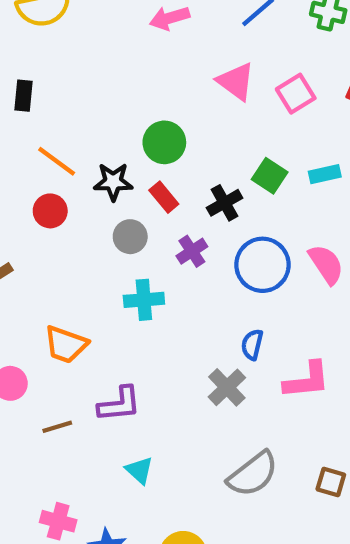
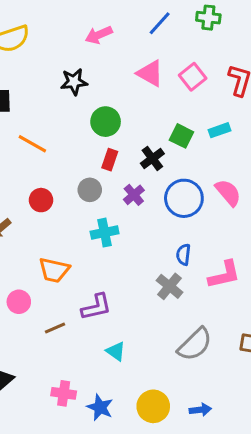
black star: (113, 182) -> (74, 82), moved
red rectangle: (164, 197) -> (110, 160), turned 65
red circle: (50, 211) -> (41, 200), moved

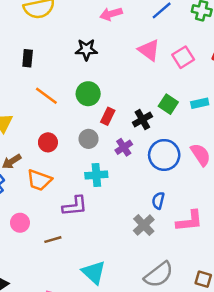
green circle: (106, 122) -> (88, 94), moved
orange trapezoid: (54, 270) -> (39, 180), moved
purple L-shape: (96, 307) -> (75, 206), moved
brown line: (55, 328) -> (53, 240), moved
cyan triangle: (116, 351) -> (94, 272), size x1.5

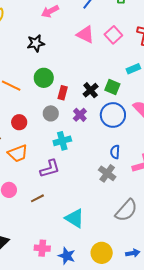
green square: (168, 104) -> (112, 87), moved
orange trapezoid: (39, 180) -> (18, 153), turned -30

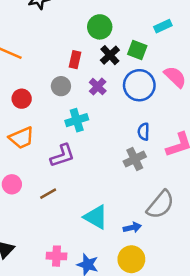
green circle: (44, 78) -> (100, 27), moved
gray cross: (107, 173) -> (135, 159), turned 30
blue arrow: (133, 253) -> (132, 228), moved

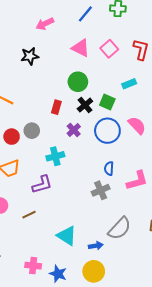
gray circle: (61, 86) -> (32, 131), moved

